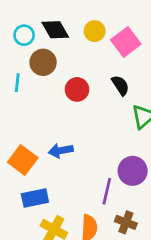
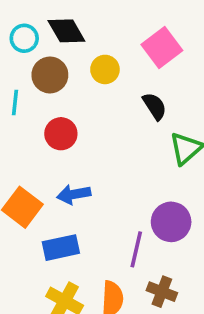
yellow circle: (95, 31) -> (105, 69), moved
red circle: (77, 89) -> (61, 134), moved
blue rectangle: (35, 198) -> (61, 248), moved

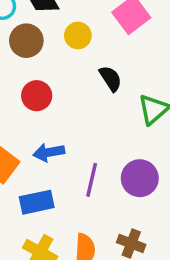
black semicircle: (155, 106) -> (111, 78), moved
purple line: (136, 249) -> (92, 180), moved

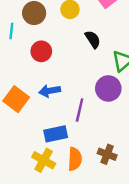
purple circle: (140, 178) -> (108, 88), moved
blue rectangle: (37, 202) -> (56, 134), moved

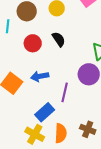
black semicircle: (93, 39) -> (59, 39), moved
blue rectangle: (56, 134) -> (45, 112), turned -30

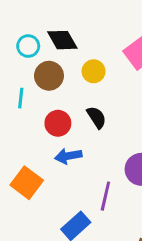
blue arrow: (40, 76) -> (68, 156), moved

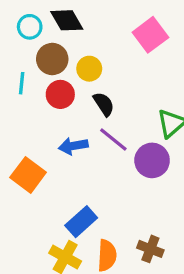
yellow circle: (94, 71) -> (89, 69), moved
red circle: (58, 123) -> (60, 94), moved
purple line: (105, 196) -> (113, 139), moved, turned -64

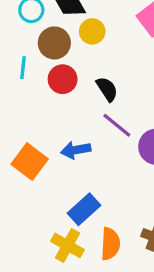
yellow circle: (89, 69) -> (92, 31), moved
blue arrow: (73, 146) -> (76, 150), moved

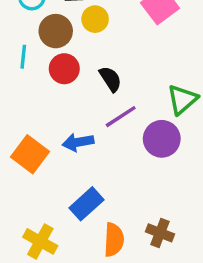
purple line: (117, 125) -> (121, 117), turned -72
yellow cross: (68, 245) -> (40, 241), moved

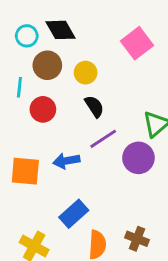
yellow circle: (95, 19) -> (86, 73), moved
red circle: (64, 69) -> (43, 109), moved
orange square: (30, 154) -> (25, 171), turned -32

